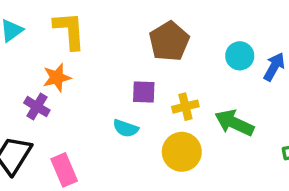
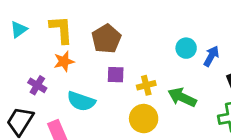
brown pentagon: (169, 41) -> (106, 39), moved
orange star: (57, 78) -> (64, 61), moved
cyan semicircle: (126, 128) -> (81, 101), moved, size x1.5

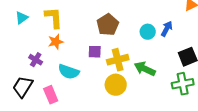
brown pentagon: (106, 39) -> (108, 25), moved
blue arrow: (211, 56) -> (167, 29), moved
yellow cross: (146, 85) -> (118, 60), size x1.5

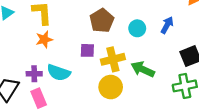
cyan circle: (148, 32) -> (137, 28), moved
purple cross: (36, 60) -> (34, 74), moved, turned -32

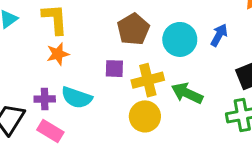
cyan circle: (137, 28) -> (180, 39), size x1.5
pink rectangle: (39, 98) -> (50, 131), turned -36

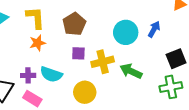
brown pentagon: (133, 29) -> (74, 24), moved
yellow circle: (145, 116) -> (85, 92), moved

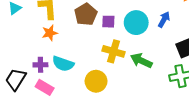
purple square: (78, 53) -> (108, 22), moved
yellow cross: (103, 62) -> (114, 51), turned 30

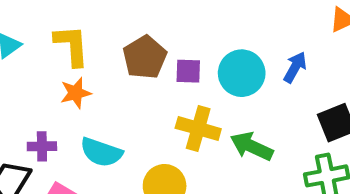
purple cross: (40, 65) -> (42, 146), moved

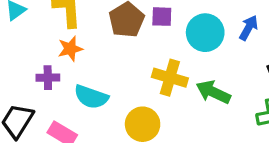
purple square: (188, 71) -> (162, 17), moved
purple cross: (42, 146) -> (48, 78), moved

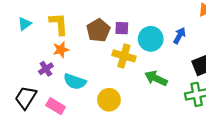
purple cross: (48, 78) -> (46, 69), turned -32
yellow cross: (170, 78) -> (124, 56), moved

